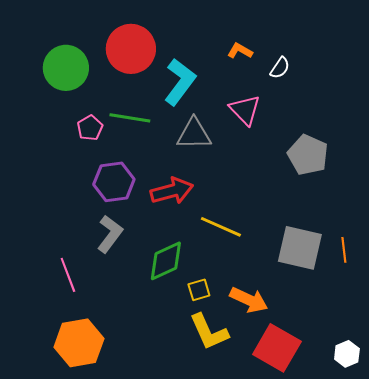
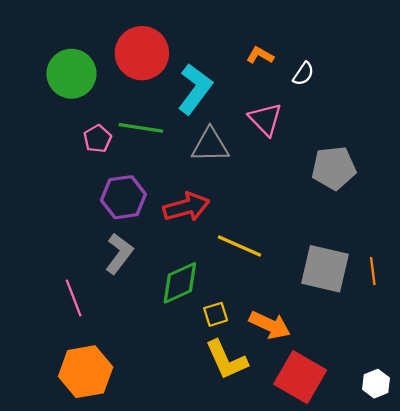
gray pentagon: (308, 155) -> (334, 168), turned -30

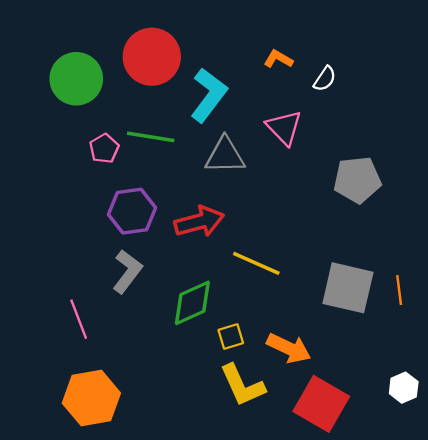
white hexagon: (376, 384) -> (404, 388), moved

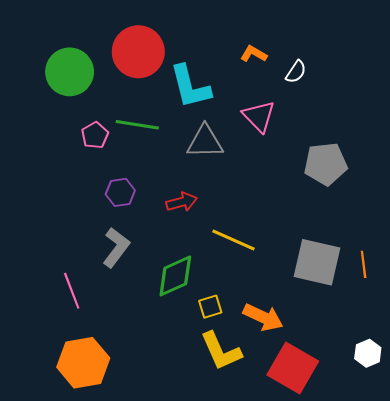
cyan L-shape: (209, 95) -> (190, 87), turned 129
purple hexagon: (132, 211) -> (120, 192), size x0.7
red arrow: (199, 222) -> (182, 202), size x0.7

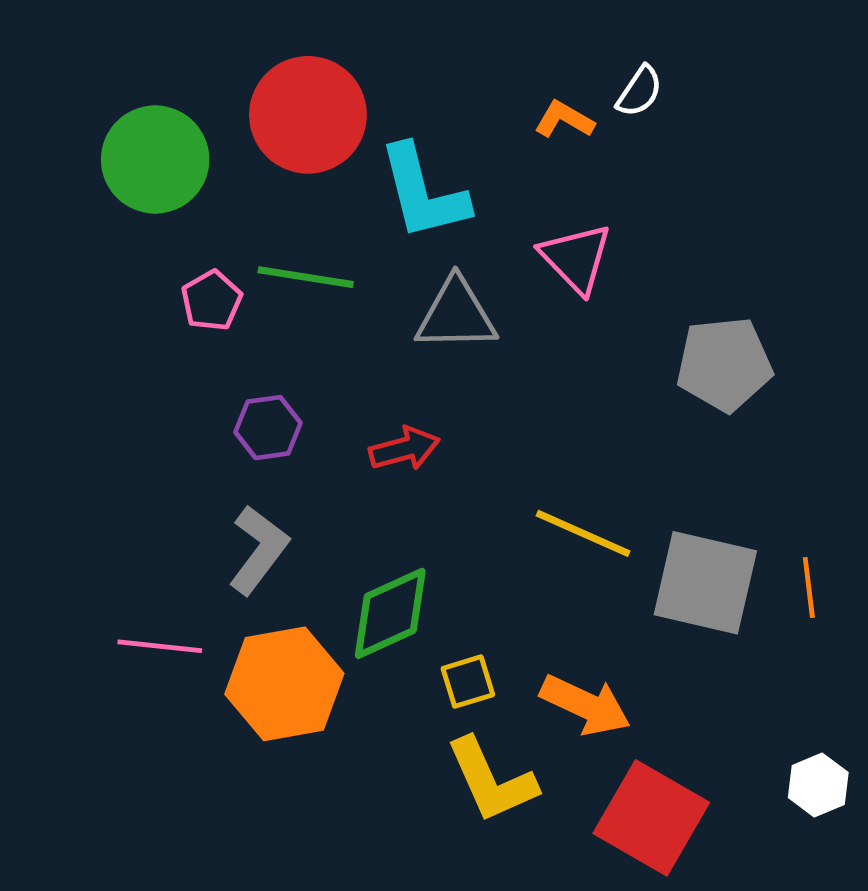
white semicircle: (296, 72) -> (640, 91), moved
yellow line: (234, 240) -> (583, 533), moved
pink line: (72, 291) -> (160, 646), turned -63
orange hexagon: (83, 363) -> (284, 684), moved

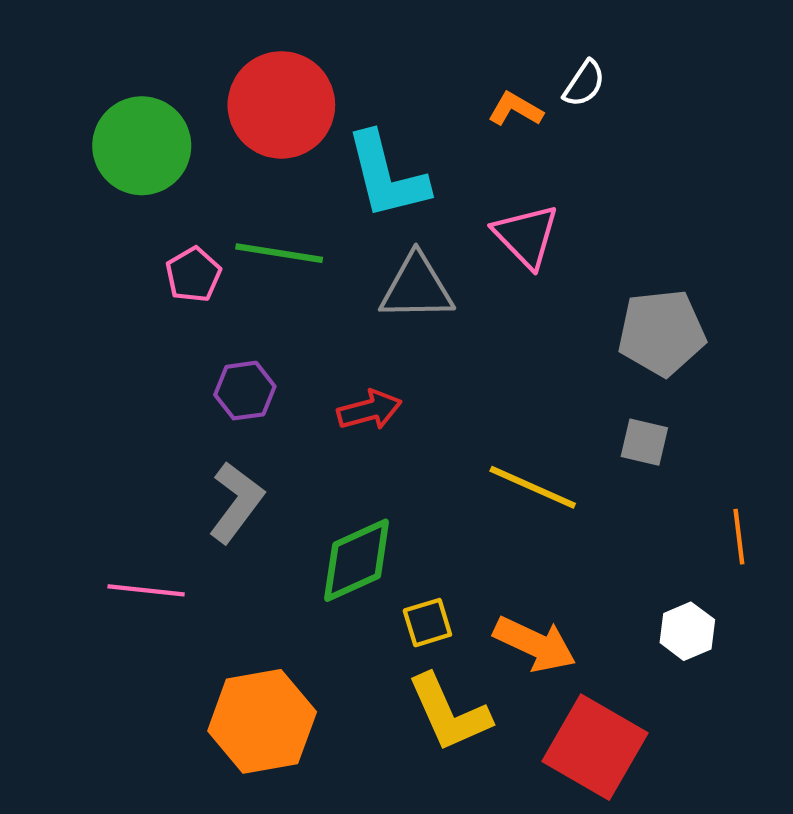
gray square: (705, 583) -> (644, 442), moved, size x0.5
orange hexagon: (284, 684) -> (262, 721), moved
white hexagon: (818, 785) -> (687, 631), moved

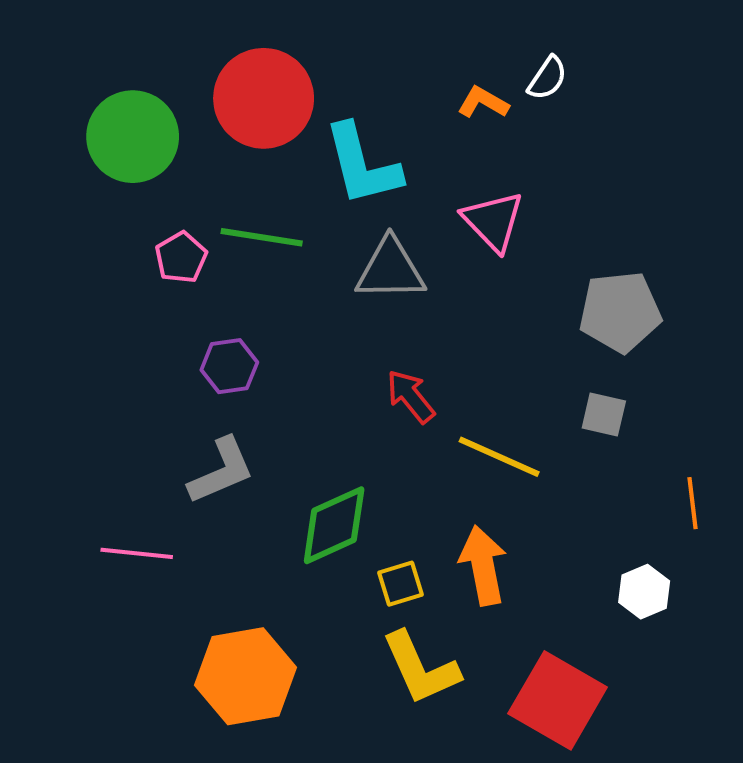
red arrow: (369, 410) -> (411, 396), moved, turned -114
gray L-shape: (236, 502) -> (221, 471), turned 30
orange arrow: (535, 644) -> (483, 565), moved, turned -126

